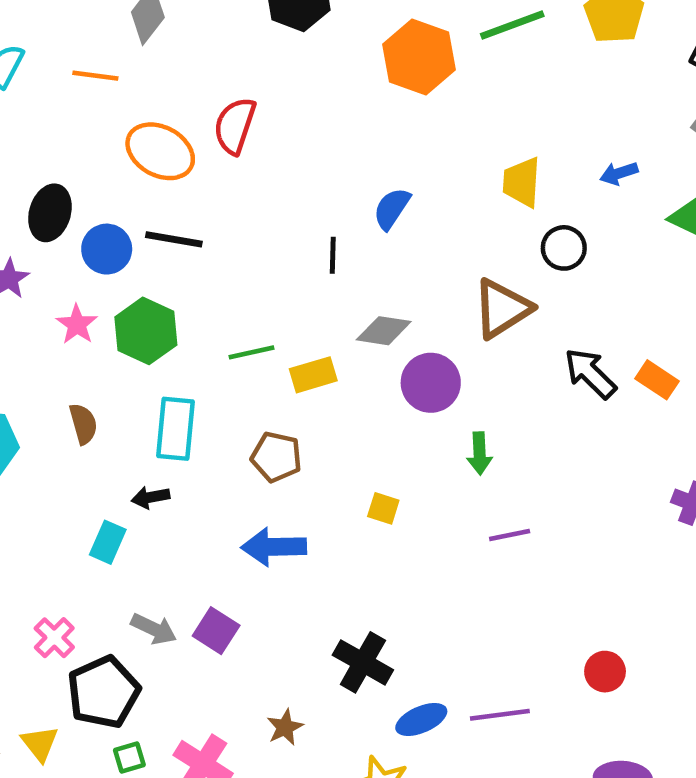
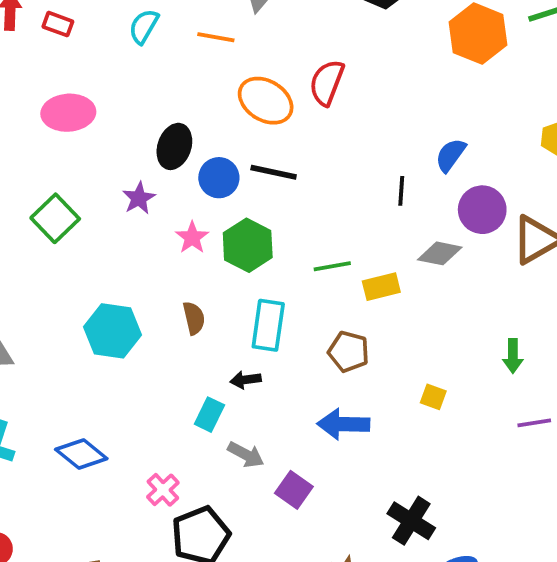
purple circle: (431, 383) -> (482, 210), moved
gray arrow: (154, 629) -> (246, 455), moved

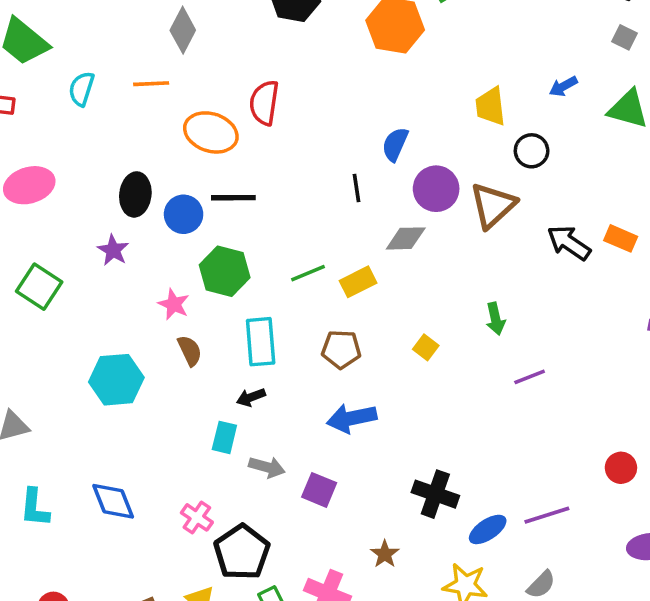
pink star: (192, 238) -> (174, 304), moved
yellow square: (433, 397) -> (426, 347), moved, turned 30
blue diamond: (81, 454) -> (113, 501), turned 42

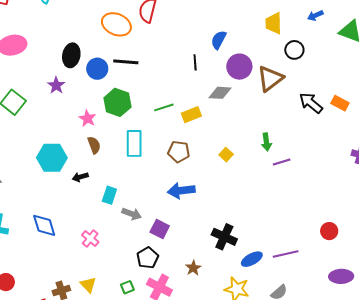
purple line: (530, 377) -> (282, 162), moved
black arrow: (251, 397) -> (80, 177), moved
black pentagon: (242, 552) -> (148, 258), moved, size x0.7

